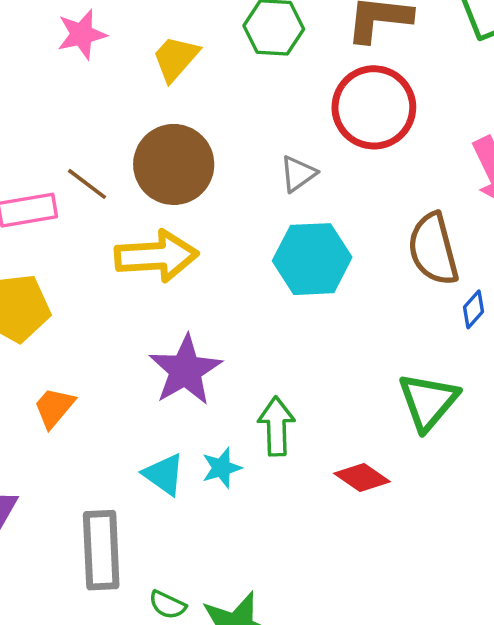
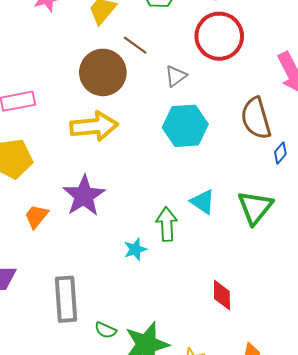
brown line: (87, 184) -> (135, 45), moved
purple star: (185, 370) -> (84, 196), moved
cyan triangle: (164, 474) -> (203, 202), moved
red diamond: (362, 478) -> (222, 295), moved, turned 56

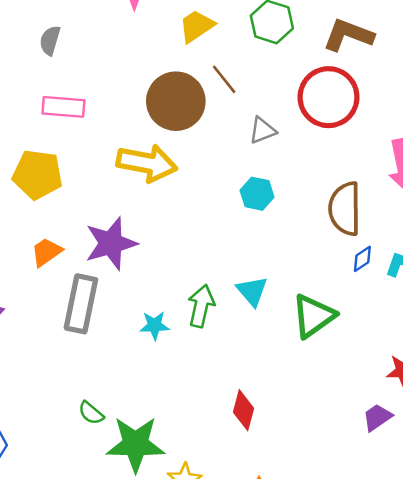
cyan hexagon: (185, 126) -> (257, 194), size x0.6
gray rectangle: (66, 299) -> (81, 304), moved

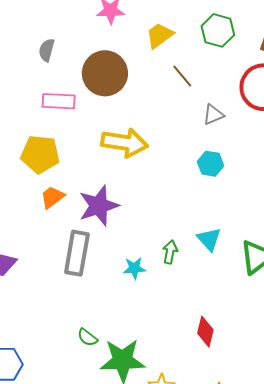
brown circle: (176, 101) -> (105, 73), moved
orange trapezoid: (47, 252) -> (52, 197), moved
green arrow: (201, 306) -> (170, 252), size x0.7

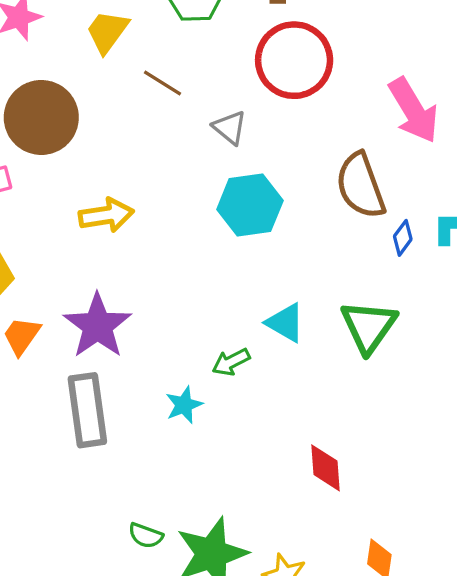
gray triangle: (213, 115) -> (230, 128), turned -40
yellow arrow: (125, 143) -> (106, 215), size x0.7
cyan hexagon: (210, 164) -> (250, 205), size x1.5
green arrow: (170, 252) -> (231, 362), turned -110

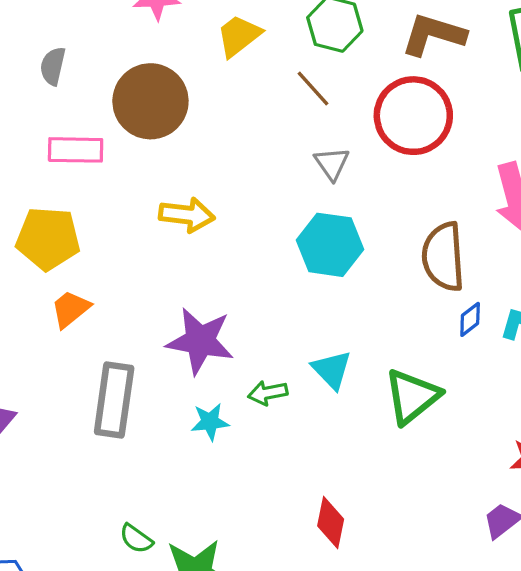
brown line: (163, 83) -> (313, 88), moved
purple star: (97, 326) -> (200, 341), moved, turned 30

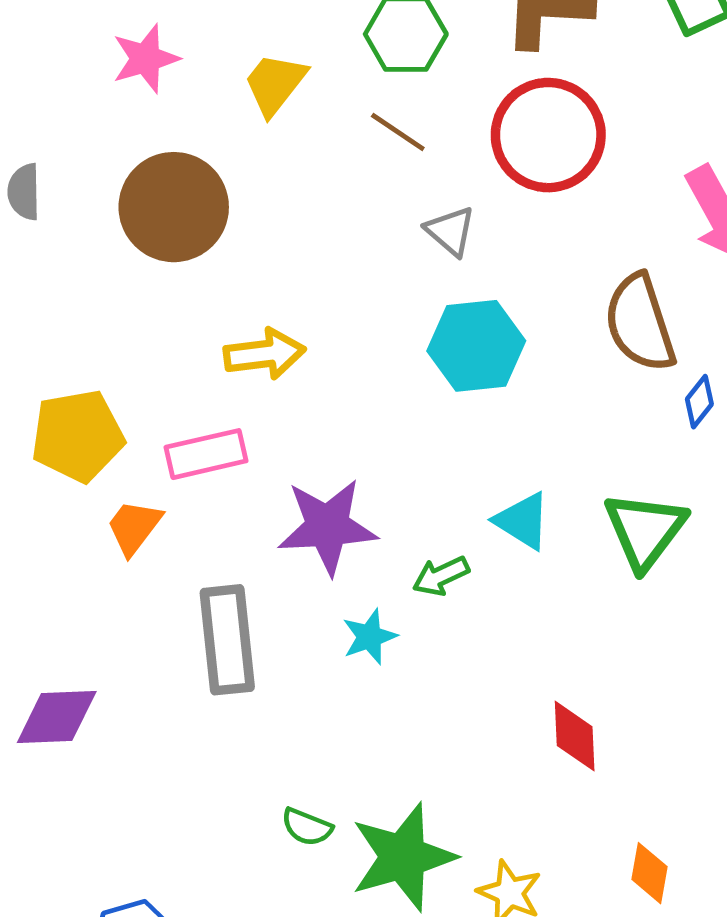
pink rectangle: (76, 150) -> (206, 454), moved

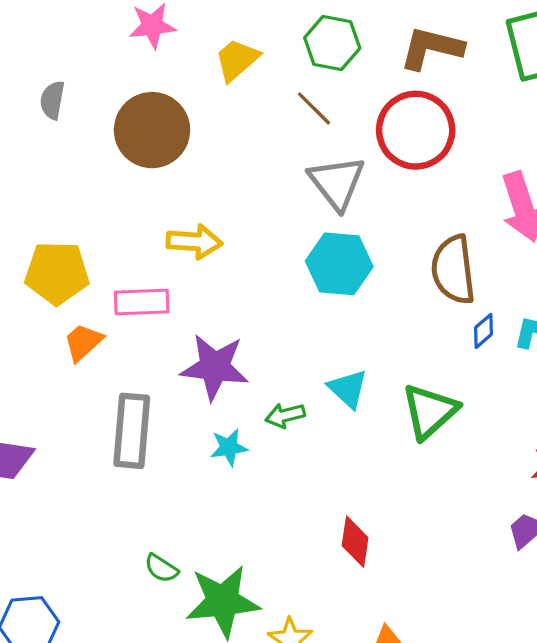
gray triangle: (450, 231) -> (337, 183), size x1.6

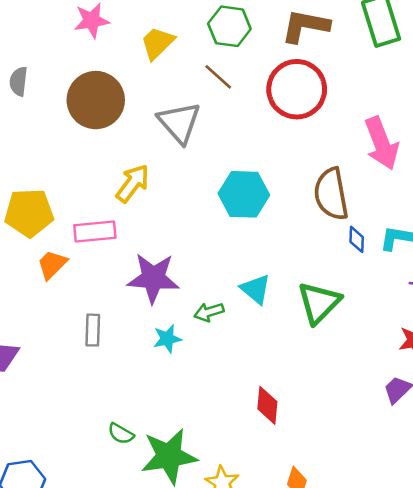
gray triangle: (337, 183) -> (179, 123), moved
yellow arrow: (194, 242) -> (133, 183), turned -54
blue diamond: (483, 331) -> (357, 239), turned -44
gray rectangle: (132, 431) -> (93, 330), size x0.6

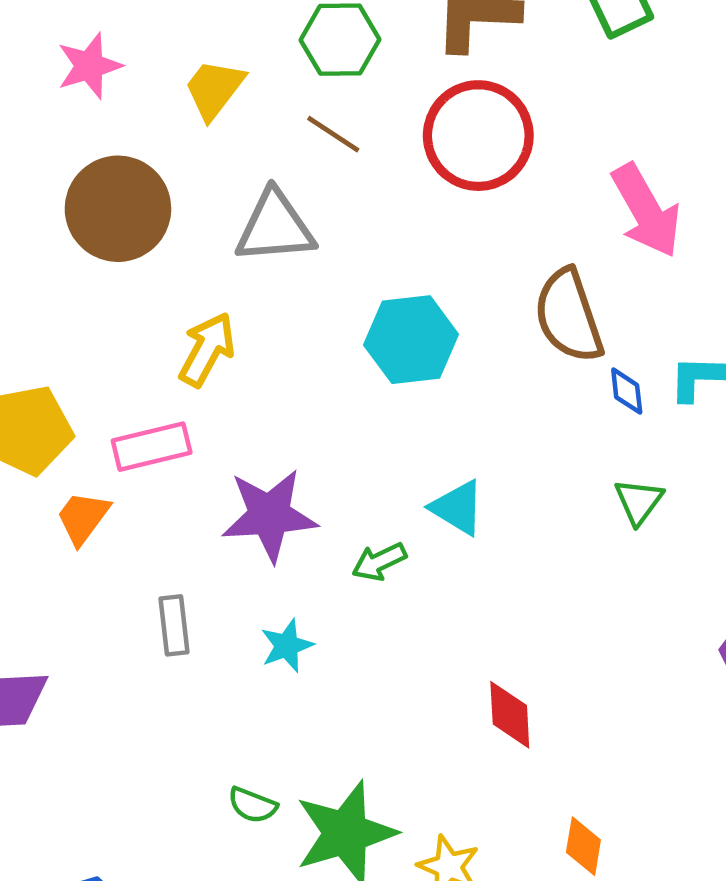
gray triangle: (179, 123) -> (275, 227), turned -45
green triangle: (319, 303) -> (639, 501), moved, size x0.6
cyan star: (167, 339) -> (287, 646), moved

